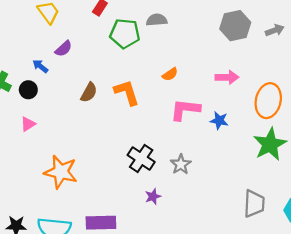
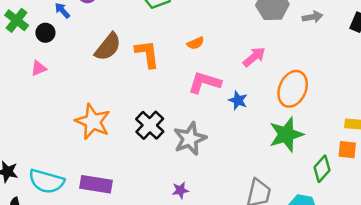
pink arrow: (227, 77) -> (254, 57), turned -50
brown semicircle: (89, 92) -> (108, 47), size x1.4
gray star: (181, 164) -> (190, 139), size x1.5
orange star: (61, 172) -> (93, 122), moved
purple star: (153, 196) -> (180, 190), moved

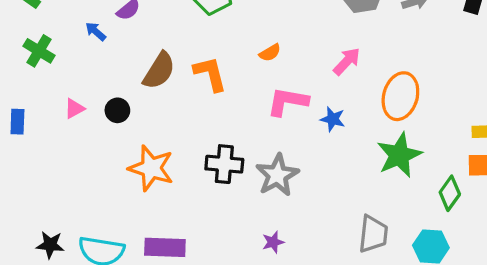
black circle: (45, 33) -> (117, 110), moved
black cross: (150, 125) -> (224, 164), turned -32

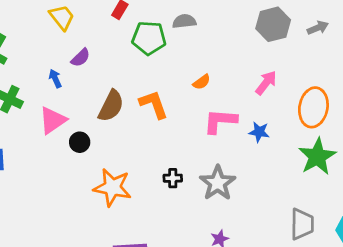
blue arrow: (96, 31) -> (55, 78), turned 30
pink triangle: (74, 109) -> (53, 120), moved, size x1.6
black cross: (224, 164) -> (173, 178), size x0.6

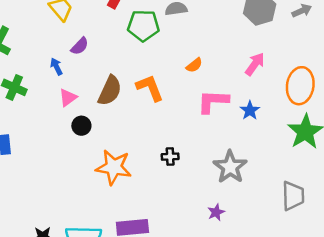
pink triangle: (53, 120) -> (68, 98), moved, size x0.7
blue star: (259, 132) -> (250, 110), turned 30
gray star: (218, 183) -> (230, 167), moved

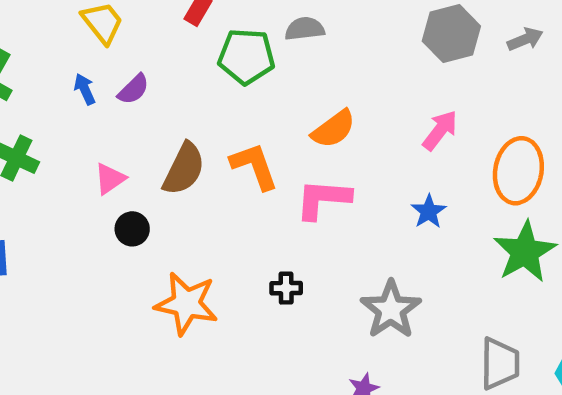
orange semicircle: (194, 65) -> (334, 129), size x1.5
blue arrow: (56, 67) -> (85, 89), moved
pink L-shape: (213, 101) -> (323, 199), moved

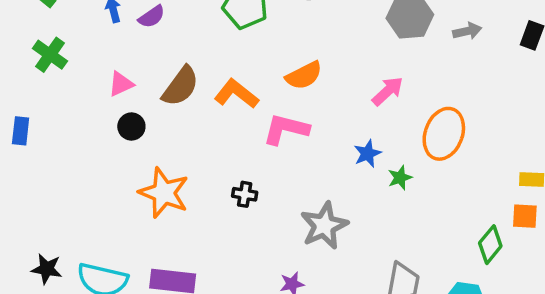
orange L-shape: (254, 166) -> (236, 94), turned -42
green star: (525, 252) -> (400, 178), moved, size x0.5

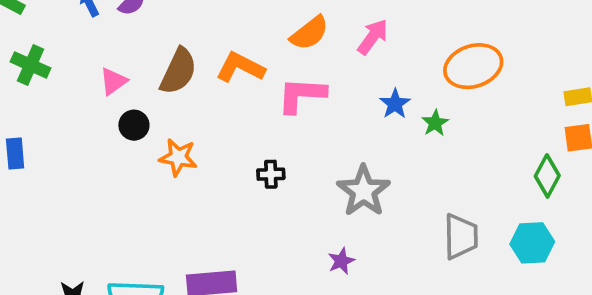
pink arrow: (388, 91) -> (373, 37), moved
orange ellipse: (444, 134) -> (473, 66), turned 63
orange star: (164, 193) -> (178, 157), moved, size x0.7

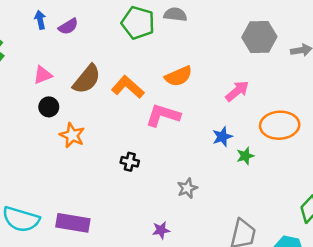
pink arrow: (373, 37) -> (237, 91), moved
gray star: (364, 191) -> (187, 188), size x0.6

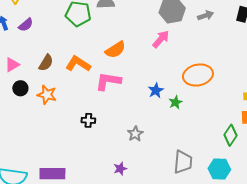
brown semicircle: (87, 79) -> (46, 63), size x0.7
pink arrow: (237, 91) -> (161, 39), moved
orange star: (72, 135) -> (47, 95), moved

